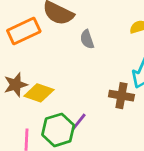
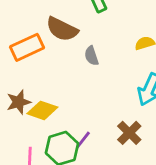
brown cross: (121, 96) -> (129, 133), moved, turned 35

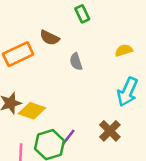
brown semicircle: (62, 29) -> (50, 38), size x0.7

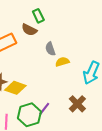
green rectangle: (82, 14) -> (38, 16), moved
yellow semicircle: (124, 50) -> (62, 62), moved

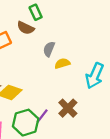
gray semicircle: (50, 49) -> (49, 49), turned 40
brown cross: (77, 104) -> (68, 108), moved

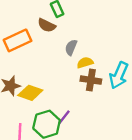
brown cross: (68, 108) -> (91, 80), moved, turned -36

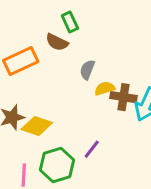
brown cross: (91, 80) -> (123, 97), moved
purple line: (64, 117) -> (92, 149), moved

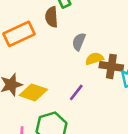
brown semicircle: (57, 42) -> (52, 17), turned 60
purple line: (92, 149) -> (76, 92), moved

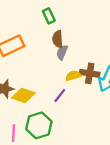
brown semicircle: (52, 17) -> (58, 39), moved
yellow semicircle: (94, 59) -> (73, 76), moved

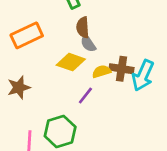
gray semicircle: (62, 52) -> (88, 43), turned -56
yellow diamond: (23, 95) -> (71, 62), moved

